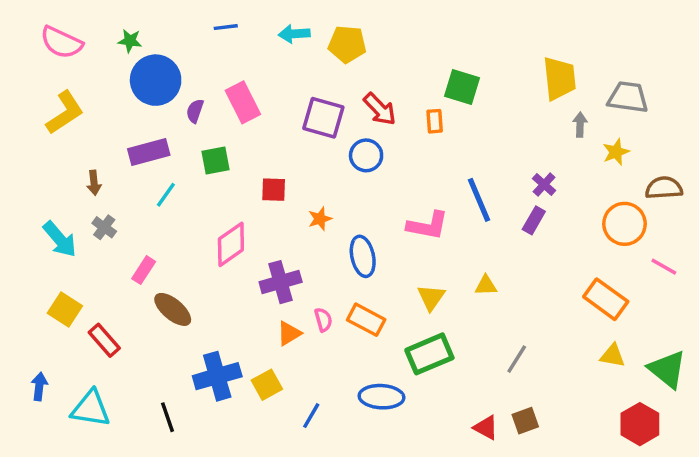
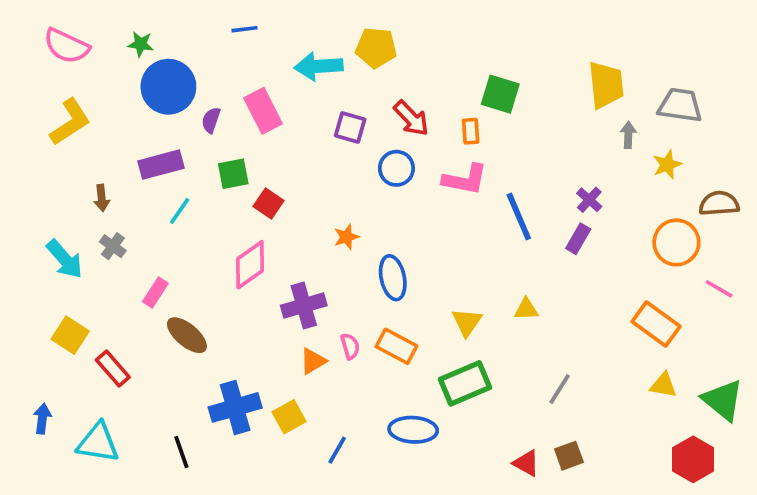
cyan arrow: (294, 34) -> (319, 66), moved, size x1.4
purple square: (323, 118) -> (350, 128), size x0.7
red square: (274, 190) -> (269, 204), moved, turned 32
pink L-shape: (428, 226) -> (465, 179), moved

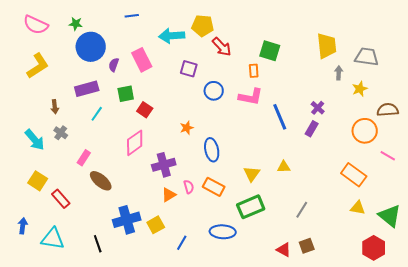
red arrow: (411, 118) -> (222, 47), moved

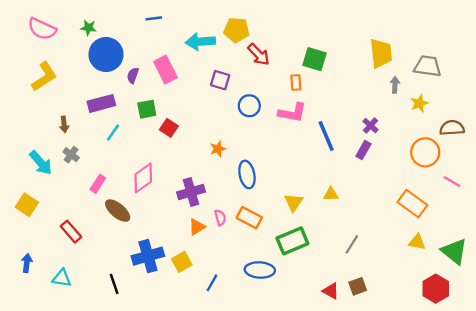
pink diamond: (135, 143) -> (143, 178), moved
yellow square: (38, 181) -> (27, 205), moved
cyan triangle: (53, 239) -> (62, 278), size x0.7

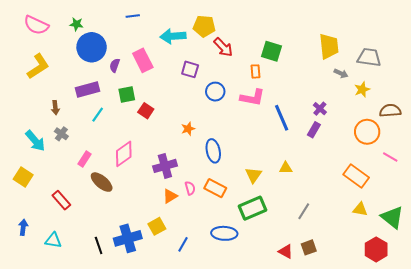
gray arrow: (395, 85) -> (341, 73), turned 112
blue cross: (148, 256) -> (128, 238), moved

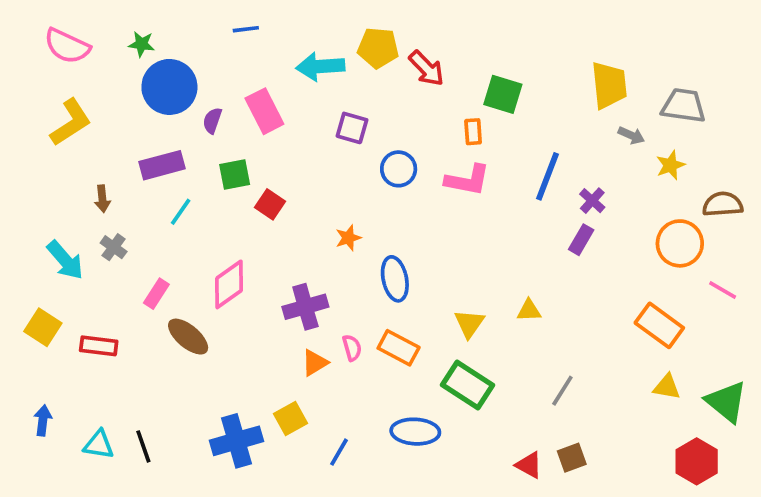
red arrow: (223, 47) -> (426, 68), moved
blue line: (282, 118) -> (548, 176), moved, turned 44
red rectangle: (61, 200) -> (99, 346), moved, turned -42
green rectangle: (252, 208) -> (467, 385), turned 56
black line: (99, 245) -> (143, 446), moved

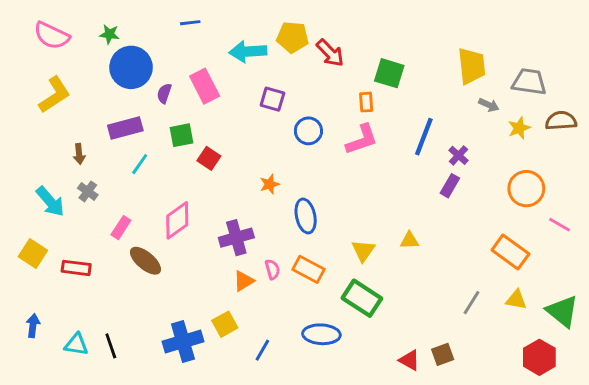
pink L-shape: (467, 180) -> (362, 140), turned -30
brown semicircle: (723, 204) -> (561, 121), moved
gray line: (562, 391) -> (471, 303), moved

